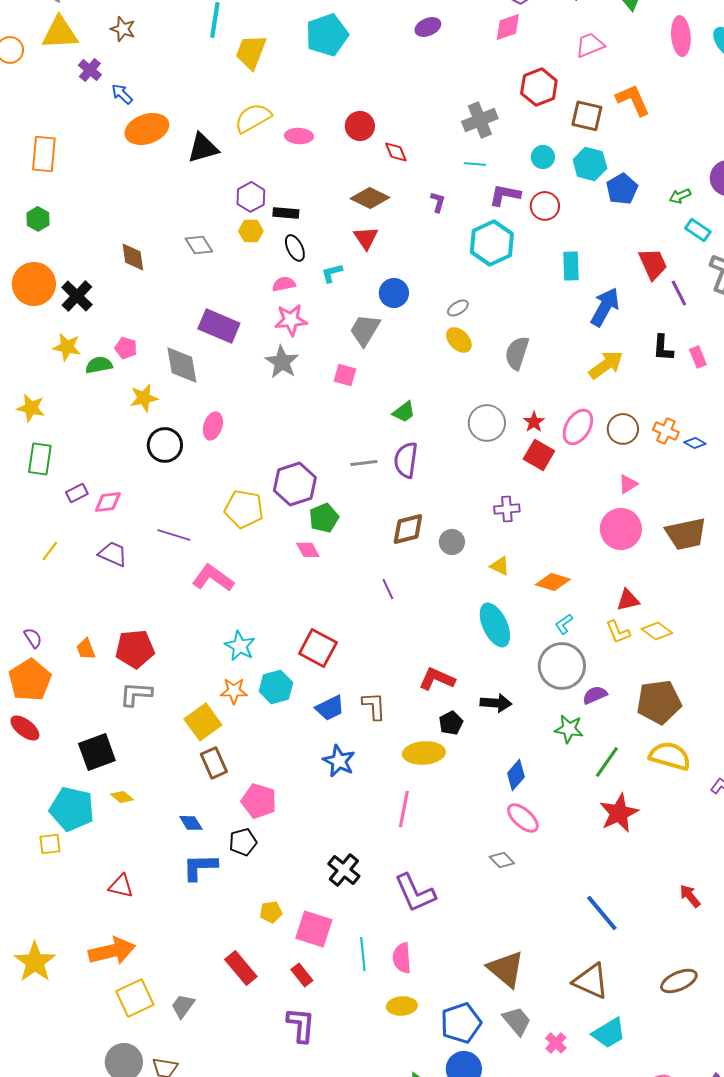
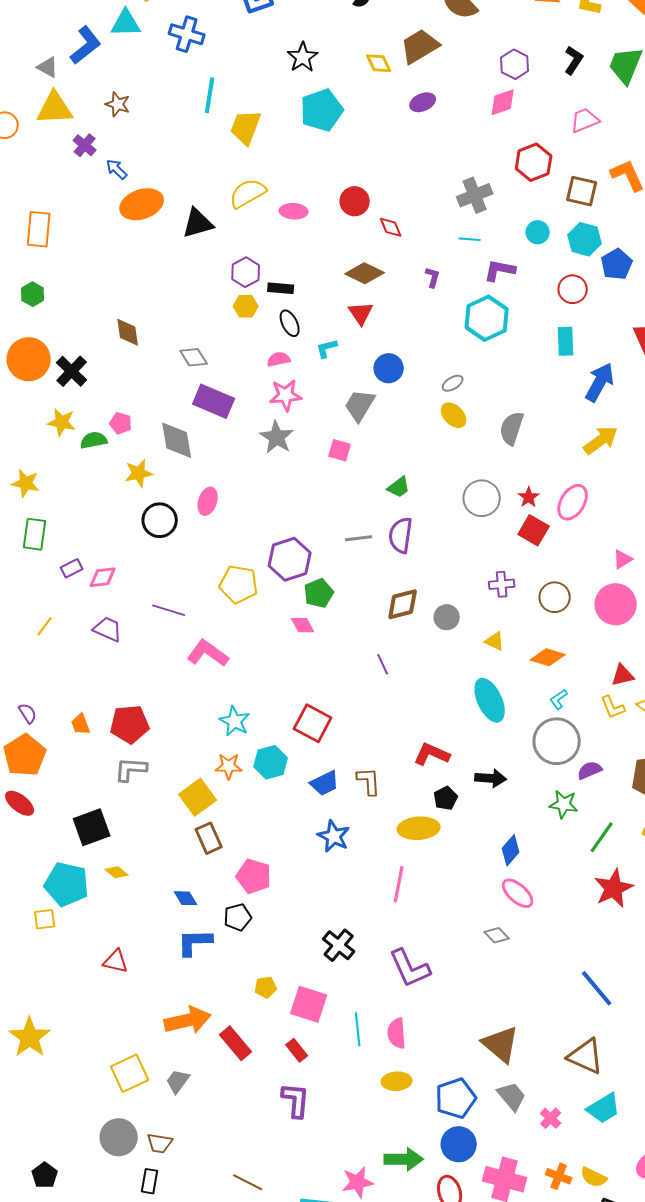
red circle: (545, 206) -> (573, 289), moved
gray diamond: (199, 245) -> (194, 357), moved
brown circle: (623, 429) -> (555, 597), moved
orange arrow: (112, 951) -> (188, 1020), moved

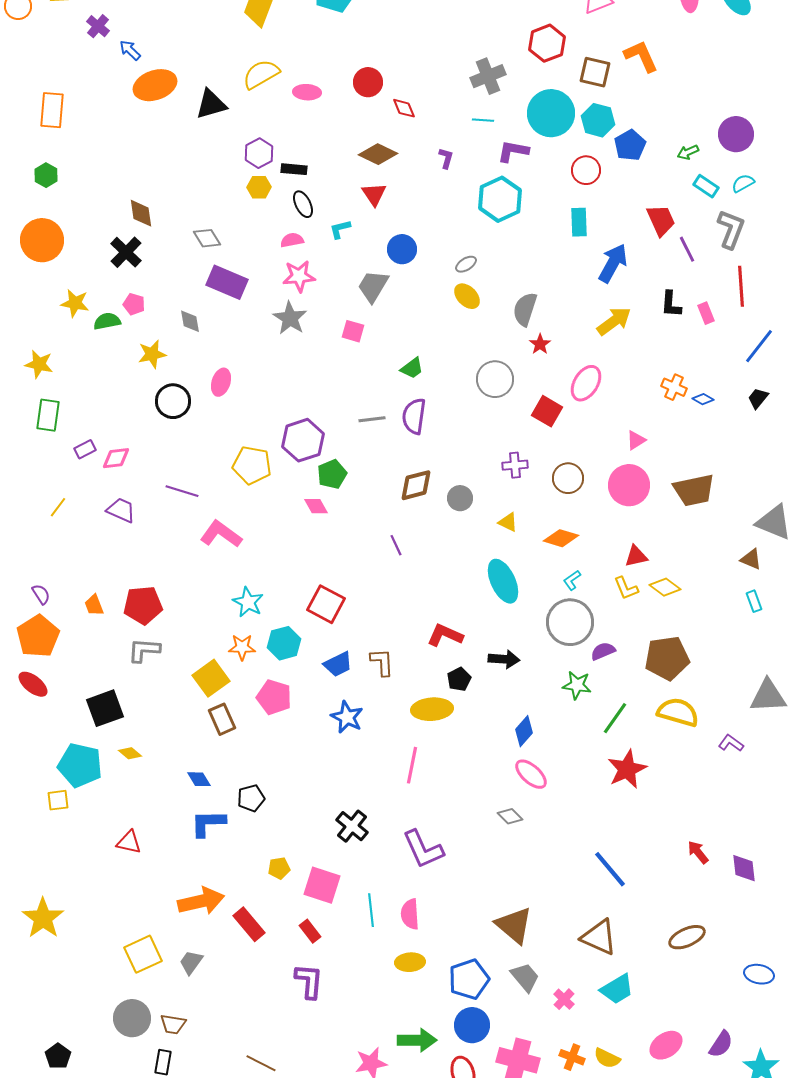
cyan circle: (538, 232) -> (551, 113), size x2.0
black cross: (72, 371) -> (126, 252), moved
gray diamond: (177, 440) -> (190, 321), size x0.6
red star: (529, 497) -> (540, 344), moved
pink pentagon: (254, 876) -> (274, 697), moved

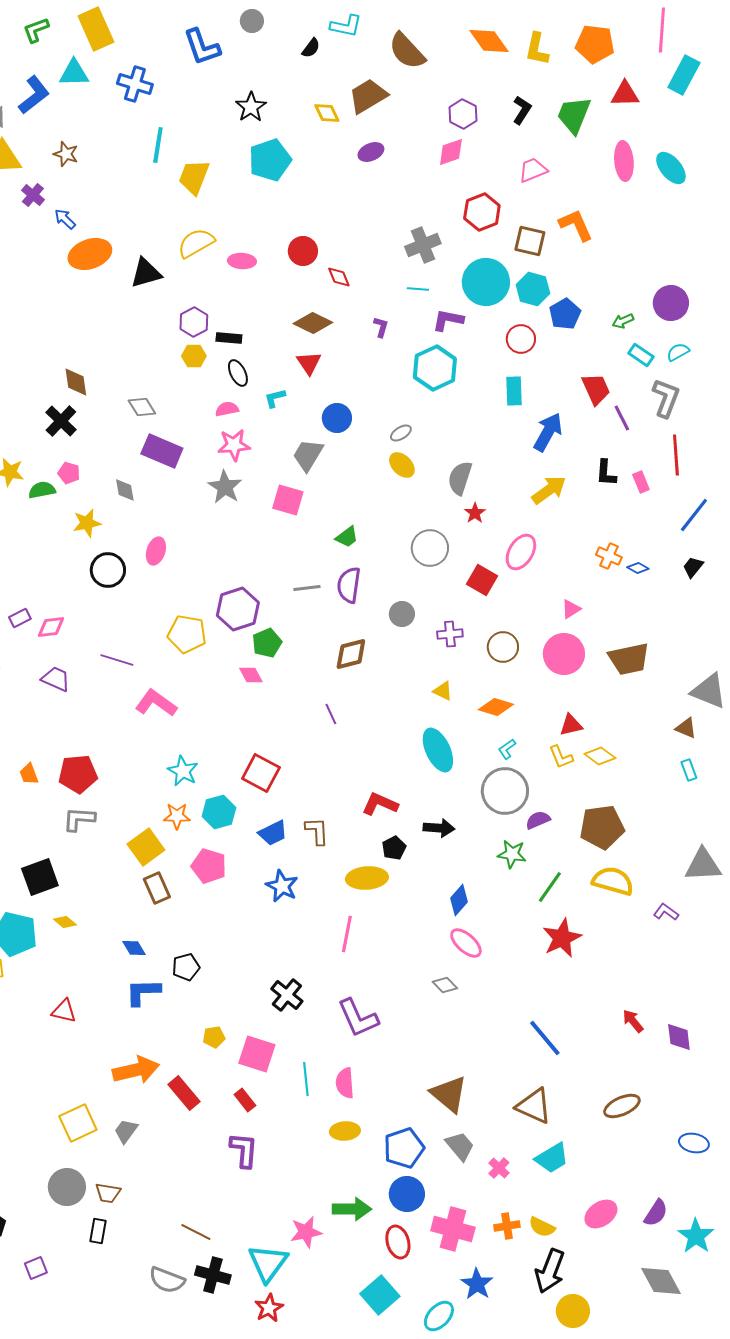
pink square: (353, 331) -> (288, 500), size x1.4
gray circle: (460, 498) -> (402, 614), moved
orange cross: (572, 1057) -> (507, 1226), turned -30

